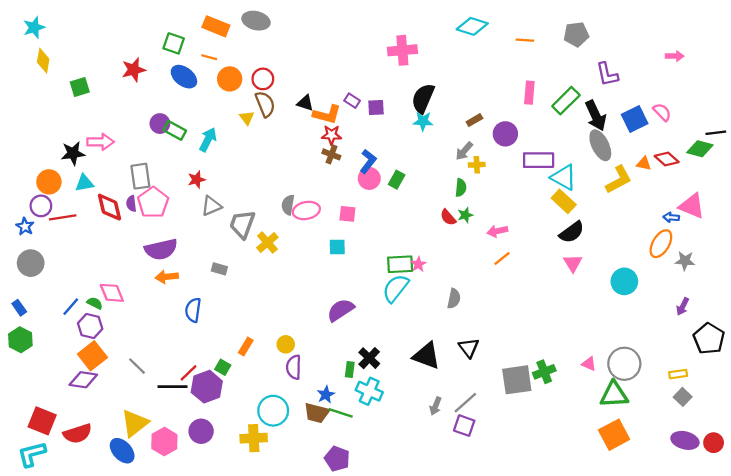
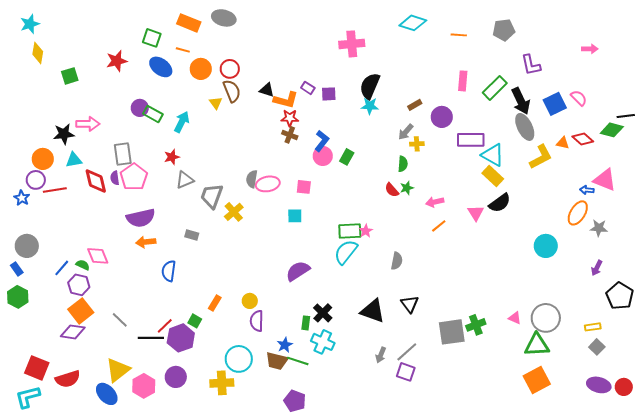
gray circle: (31, 263) -> (27, 246), moved
pink triangle: (573, 263) -> (476, 213), moved

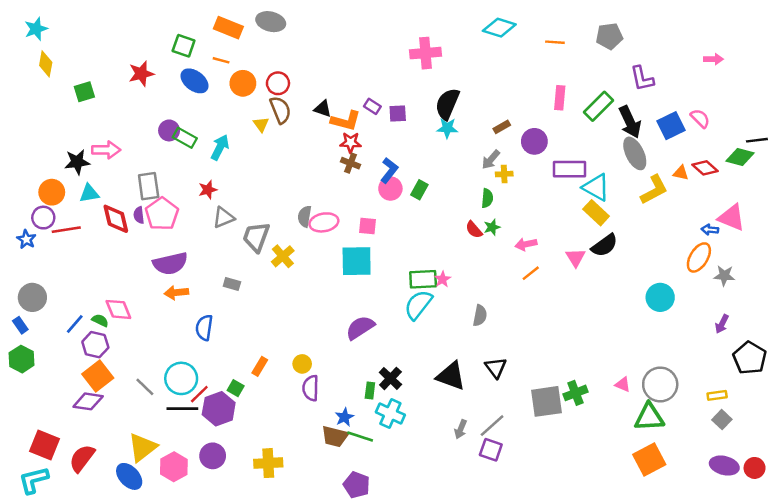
cyan square: (295, 216) -> (357, 261), size x1.8
cyan circle: (239, 359) -> (181, 378), moved
red semicircle: (68, 379) -> (82, 458), turned 145

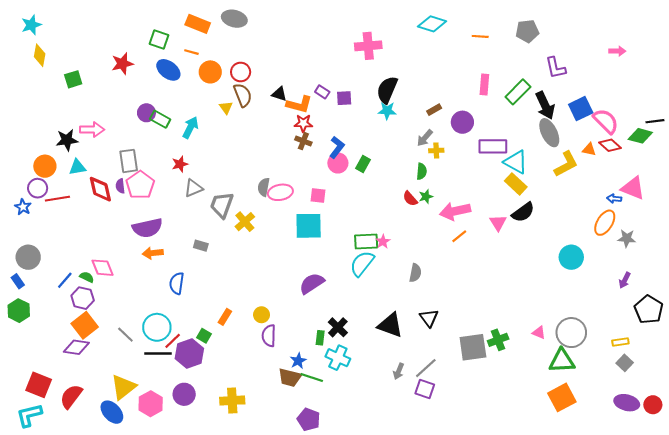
pink semicircle: (700, 118) -> (606, 121), moved, size x1.5
pink arrow: (526, 244) -> (455, 211), size x1.6

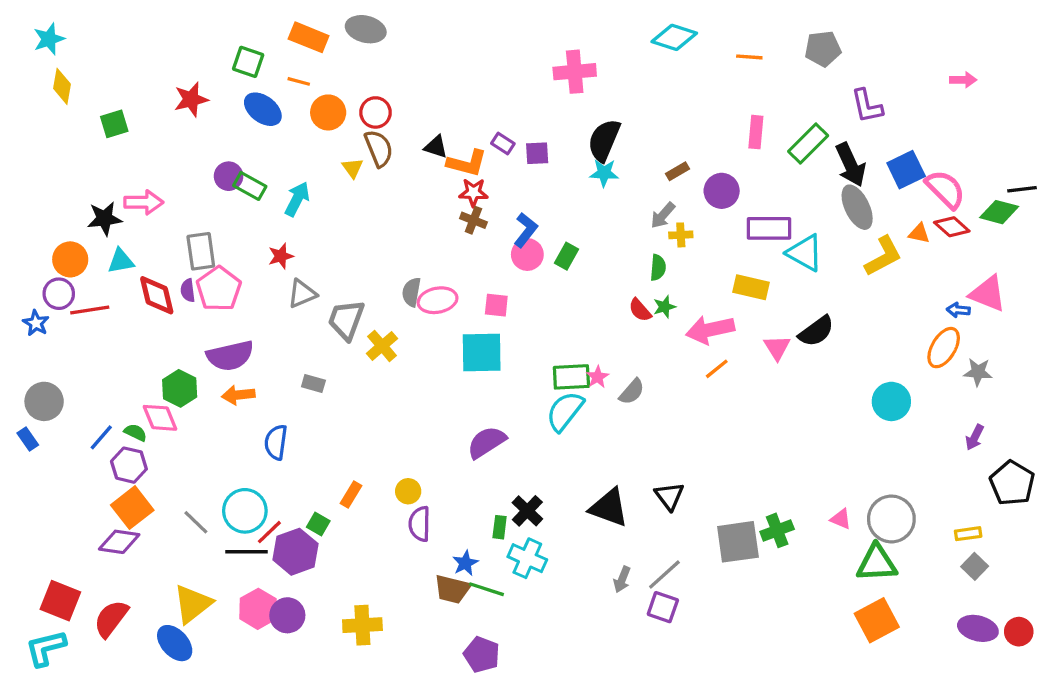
yellow rectangle: (516, 184) -> (751, 287), moved, turned -30
gray semicircle: (415, 273) -> (632, 392), moved, turned 30
green hexagon: (19, 311) -> (180, 388), moved
pink hexagon: (151, 404) -> (258, 609), moved

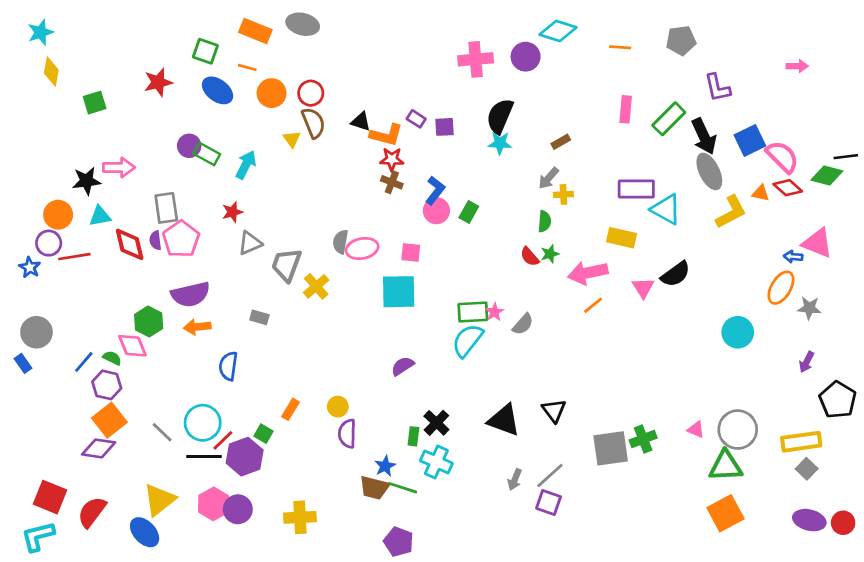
purple circle: (722, 191) -> (526, 57), moved
purple semicircle: (487, 442) -> (403, 366), size x0.7
yellow rectangle: (968, 534) -> (801, 442), size x1.8

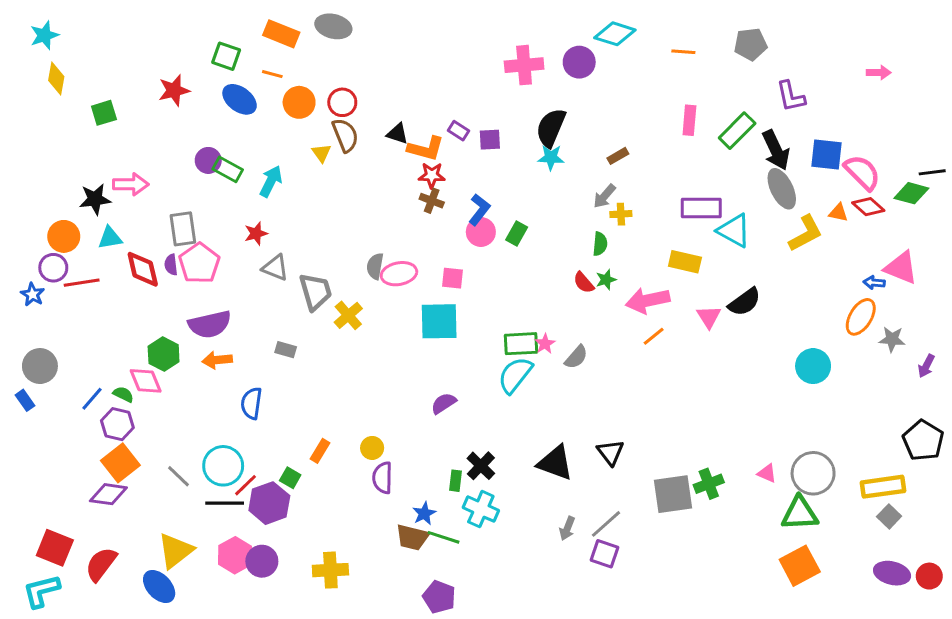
blue square: (750, 140) -> (826, 154), turned 32
gray triangle: (250, 243) -> (275, 268), turned 45
gray trapezoid: (286, 265) -> (315, 292), turned 144
purple arrow: (807, 362) -> (926, 366), moved

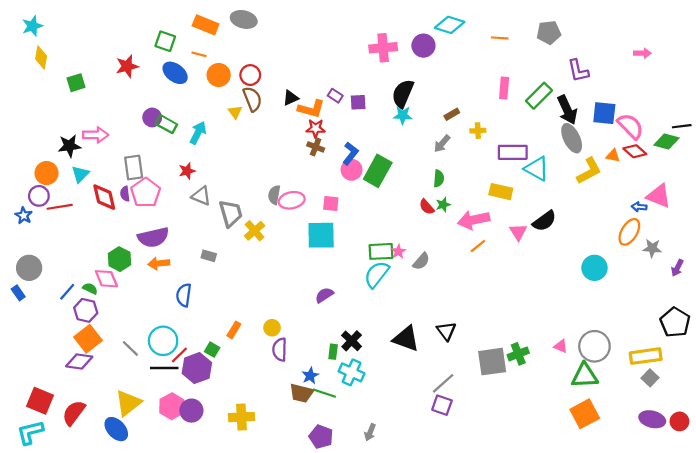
black triangle: (397, 134) -> (291, 98), turned -42
yellow cross: (621, 214) -> (478, 131), moved
green rectangle: (517, 233) -> (378, 171), size x1.8
cyan triangle: (110, 238) -> (80, 174), turned -36
gray arrow: (567, 528) -> (370, 432), moved

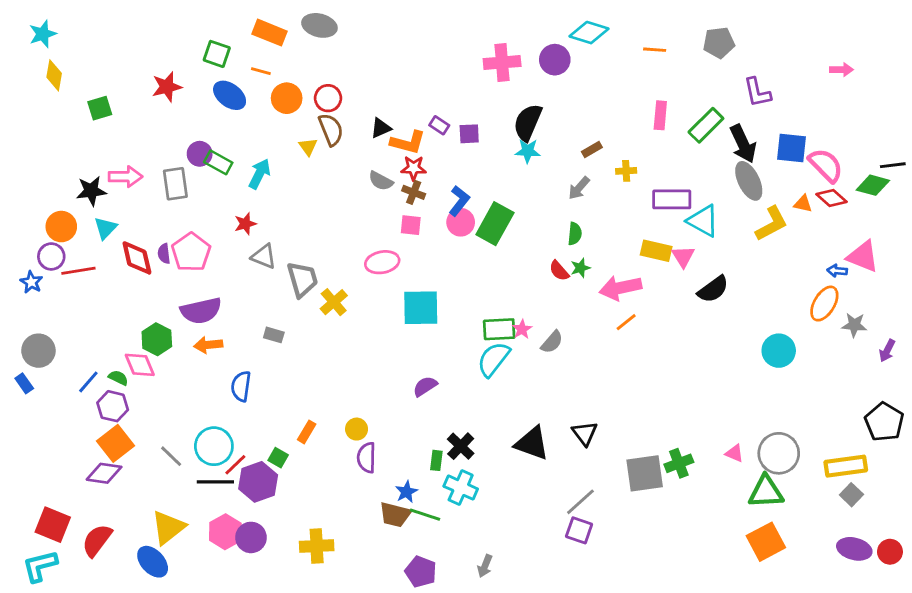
gray rectangle: (134, 168) -> (175, 184), moved
gray semicircle: (274, 195) -> (381, 181), moved, turned -72
pink square: (331, 204) -> (411, 225), moved
pink triangle: (518, 232) -> (683, 256), moved

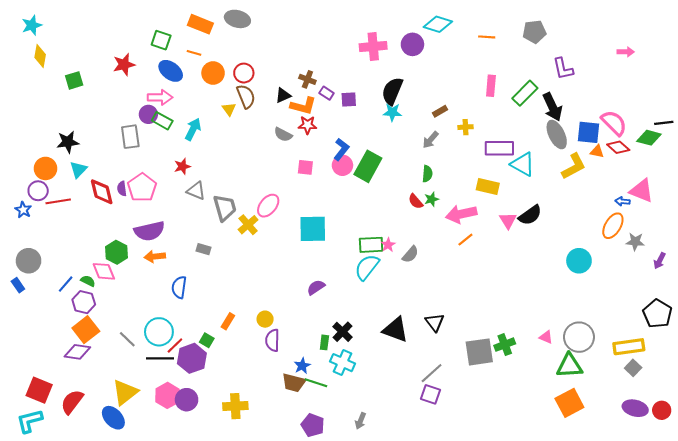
blue square: (792, 148) -> (589, 132), moved
pink arrow: (125, 177) -> (160, 97), moved
brown cross: (414, 192) -> (307, 79), moved
pink triangle: (683, 256) -> (508, 220), moved
pink ellipse: (382, 262) -> (268, 206), moved, turned -40

